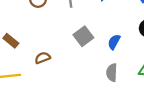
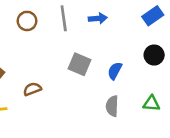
gray square: (83, 36) -> (79, 64), turned -30

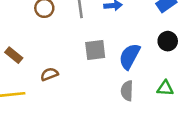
gray square: (79, 64) -> (95, 50), turned -30
blue semicircle: (115, 71) -> (130, 56), size x1.5

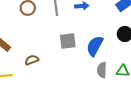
gray semicircle: (127, 91) -> (102, 70), moved

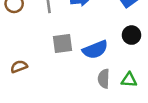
blue semicircle: (95, 46) -> (95, 50), turned -140

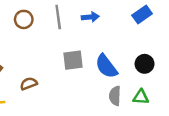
black circle: (132, 35) -> (145, 64), moved
blue semicircle: (95, 50) -> (106, 66), turned 75

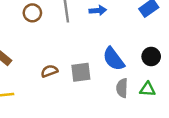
gray square: (73, 60) -> (81, 72), moved
brown semicircle: (29, 84) -> (49, 71), moved

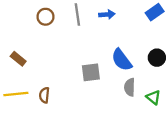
brown semicircle: (49, 71) -> (44, 95), moved, turned -63
green triangle: (148, 89) -> (153, 97), moved, turned 35

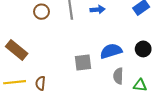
brown rectangle: (18, 59) -> (17, 50), size x1.5
blue semicircle: (122, 60) -> (111, 51), turned 110
green triangle: (153, 97) -> (140, 85), turned -32

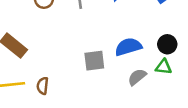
gray semicircle: (118, 76) -> (137, 77), turned 49
green triangle: (140, 85) -> (163, 67), moved

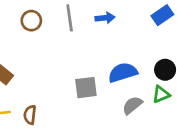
green triangle: (163, 67) -> (161, 94), turned -30

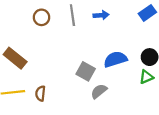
gray square: (86, 88) -> (86, 71), turned 36
gray semicircle: (132, 105) -> (99, 91), moved

